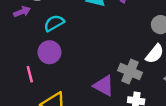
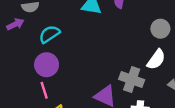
pink line: (30, 74) -> (44, 90), moved

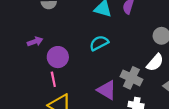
purple arrow: (15, 24) -> (35, 42), moved
cyan semicircle: (49, 34) -> (99, 43), moved

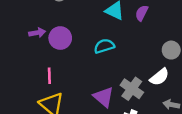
purple circle: (58, 57) -> (60, 38), moved

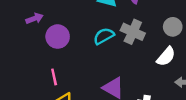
purple arrow: (37, 33) -> (35, 19), moved
gray cross: (132, 89) -> (133, 32), moved

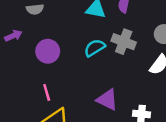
purple arrow: (35, 19) -> (13, 36), moved

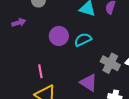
gray cross: (124, 42) -> (110, 63), moved
purple circle: (48, 51) -> (59, 36), moved

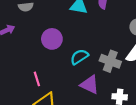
cyan semicircle: (83, 40) -> (79, 57), moved

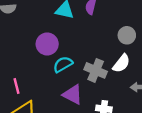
purple circle: (52, 39) -> (47, 44), moved

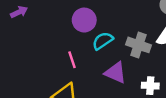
pink line: (17, 86) -> (72, 60), moved

